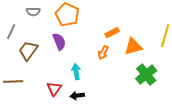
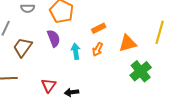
orange rectangle: (112, 33) -> (99, 28), moved
cyan arrow: (76, 72) -> (76, 51), moved

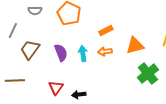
purple semicircle: (54, 38) -> (61, 53), moved
orange arrow: (98, 49) -> (105, 52), turned 56

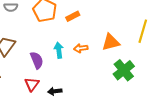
orange rectangle: (106, 31) -> (73, 16), moved
purple semicircle: (61, 53) -> (37, 60), moved

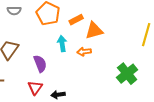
orange triangle: (111, 42) -> (94, 31), moved
cyan arrow: (59, 50) -> (62, 44), moved

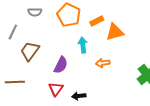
orange arrow: (84, 52) -> (103, 63), moved
purple semicircle: (40, 64) -> (61, 65), turned 48

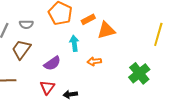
gray semicircle: (35, 12) -> (26, 24), moved
purple semicircle: (61, 65) -> (52, 63), turned 30

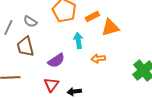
gray semicircle: (26, 24) -> (30, 22), turned 32
brown trapezoid: (21, 49) -> (25, 47), turned -50

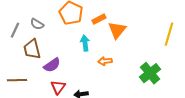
orange triangle: (110, 28) -> (117, 30), turned -36
purple semicircle: (56, 61) -> (52, 65), moved

